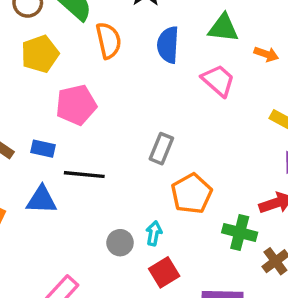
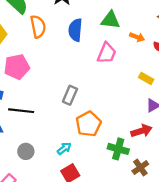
pink trapezoid: (218, 80) -> (107, 53), turned 70
cyan arrow: (154, 233) -> (64, 148), turned 40
gray circle: (120, 243) -> (26, 151), moved

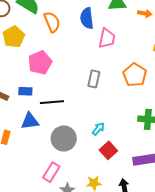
pink trapezoid: (107, 53) -> (107, 38), moved
orange pentagon: (88, 124) -> (135, 75), moved
gray circle: (26, 151) -> (64, 138), size x1.6

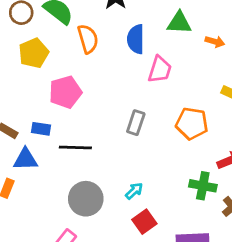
orange pentagon: (135, 75) -> (192, 124), turned -30
blue triangle: (30, 121) -> (25, 159), moved

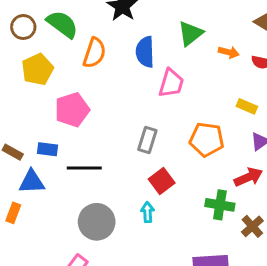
green triangle: (179, 23) -> (190, 33), turned -40
orange semicircle: (88, 39) -> (94, 53), turned 36
cyan arrow: (134, 191) -> (148, 212), turned -48
red square: (144, 222) -> (162, 181), moved

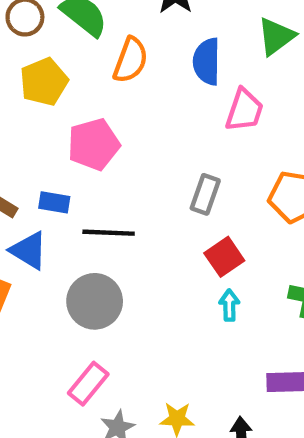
blue triangle: (32, 182) -> (29, 251), turned 32
cyan arrow: (148, 212) -> (229, 305), moved
gray circle: (97, 222) -> (95, 301), moved

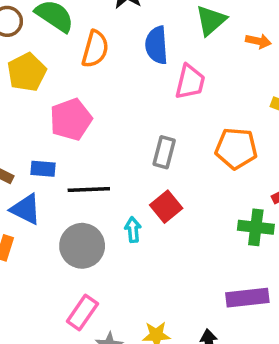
red square: (224, 257) -> (166, 207), moved
cyan arrow: (229, 305) -> (133, 230), moved

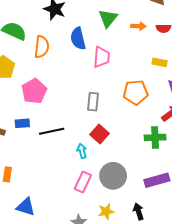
blue triangle: (26, 209) -> (26, 207), moved
gray circle: (82, 246) -> (113, 176), moved
pink rectangle: (82, 313) -> (83, 182), moved

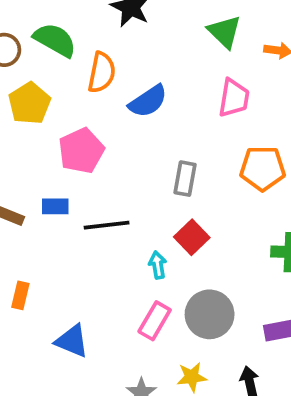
green triangle: (108, 18) -> (225, 32), turned -30
blue semicircle: (78, 39) -> (148, 101), moved, turned -115
pink trapezoid: (102, 57) -> (234, 98), moved
blue triangle: (26, 207) -> (72, 341), moved

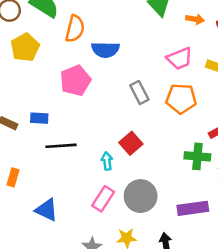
pink trapezoid: (234, 98) -> (180, 59), moved, turned 56
blue semicircle: (148, 101) -> (105, 50), turned 32
pink pentagon: (81, 151) -> (75, 81), moved
gray rectangle: (185, 179) -> (139, 92), moved, turned -40
black line: (107, 225) -> (61, 146), moved

